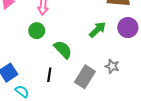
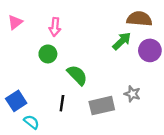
green arrow: (97, 30) -> (122, 41), moved
gray rectangle: (85, 77) -> (102, 106), turned 45

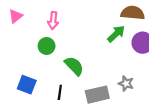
blue square: (16, 101) -> (27, 85), moved, turned -36

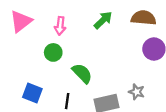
pink triangle: (16, 16) -> (21, 21), size x1.5
green arrow: (116, 34) -> (103, 20), moved

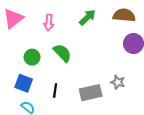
green circle: (53, 52) -> (32, 57), moved
green semicircle: (82, 73) -> (62, 53), moved

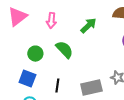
green arrow: (87, 17) -> (88, 26), moved

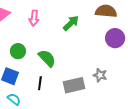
green semicircle: (64, 50) -> (47, 58), moved

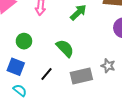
green semicircle: (47, 58) -> (65, 48), moved
black line: (40, 83) -> (47, 74), turned 32

